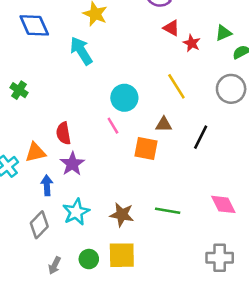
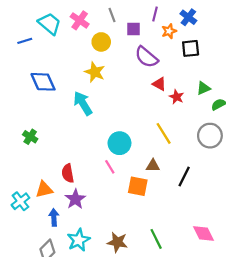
green line: (168, 211) -> (156, 239), turned 54

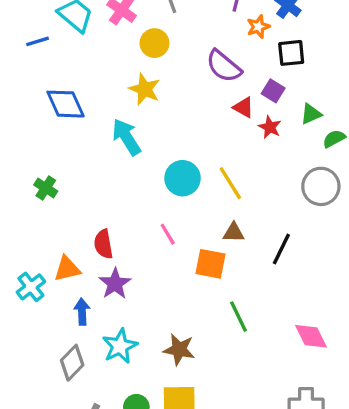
purple square: (133, 29) -> (273, 91), moved, turned 32
yellow line: (164, 133) -> (230, 183), moved
cyan circle: (119, 143) -> (182, 178), moved
green line: (156, 239) -> (239, 317), moved

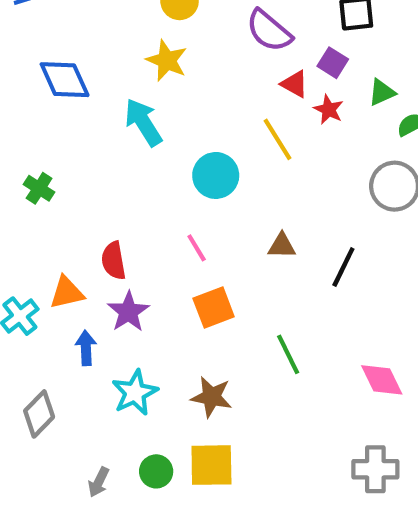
yellow line: (230, 183) -> (277, 139), moved
orange square: (210, 264) -> (214, 307), moved, turned -32
gray diamond: (72, 363) -> (39, 414), moved

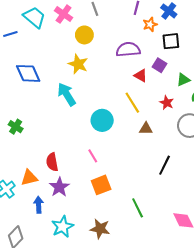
purple semicircle: (269, 31) -> (128, 50), turned 135
red star: (329, 109) -> (167, 103), moved
brown triangle: (282, 246) -> (146, 129), moved

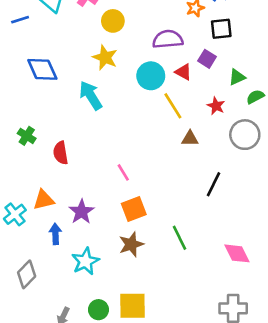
cyan circle: (102, 120) -> (151, 76), moved
red semicircle: (52, 162) -> (61, 153), moved
brown star: (100, 229) -> (131, 244), moved, turned -30

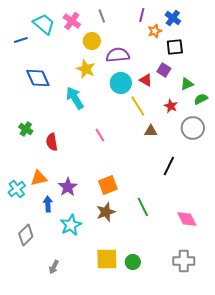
purple semicircle: (168, 39) -> (118, 55), moved
pink line: (123, 172) -> (100, 135), moved
green circle: (99, 310) -> (133, 262), moved

